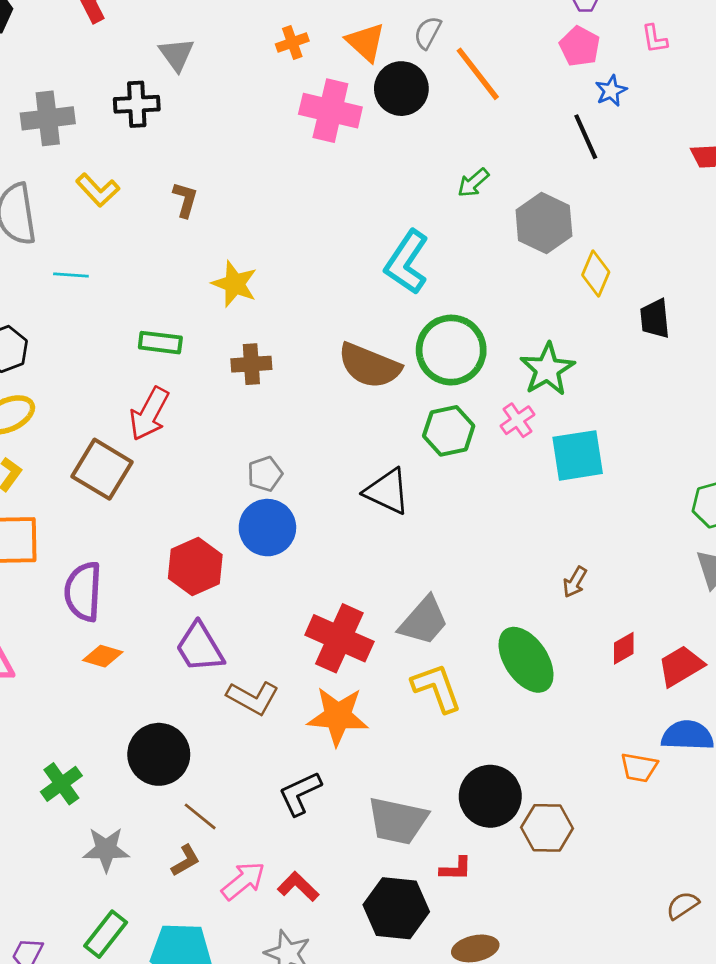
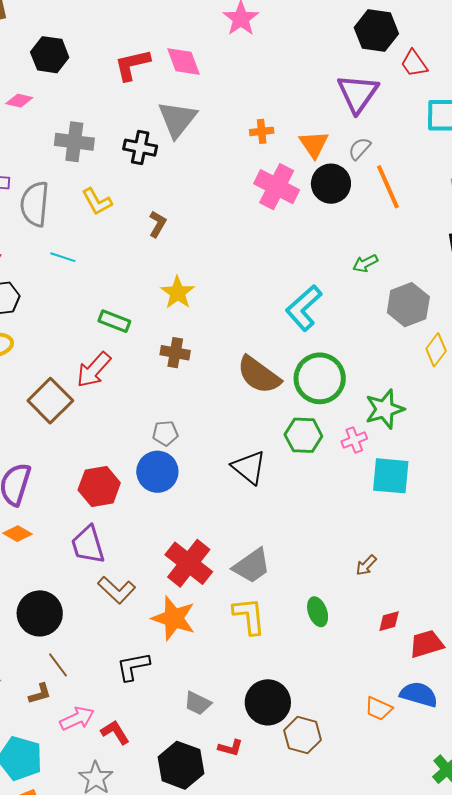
gray triangle: (177, 54) -> (177, 119), size x1.5
green ellipse: (526, 660) -> (318, 612), size x0.6
gray trapezoid: (398, 821) -> (198, 703), size x0.6

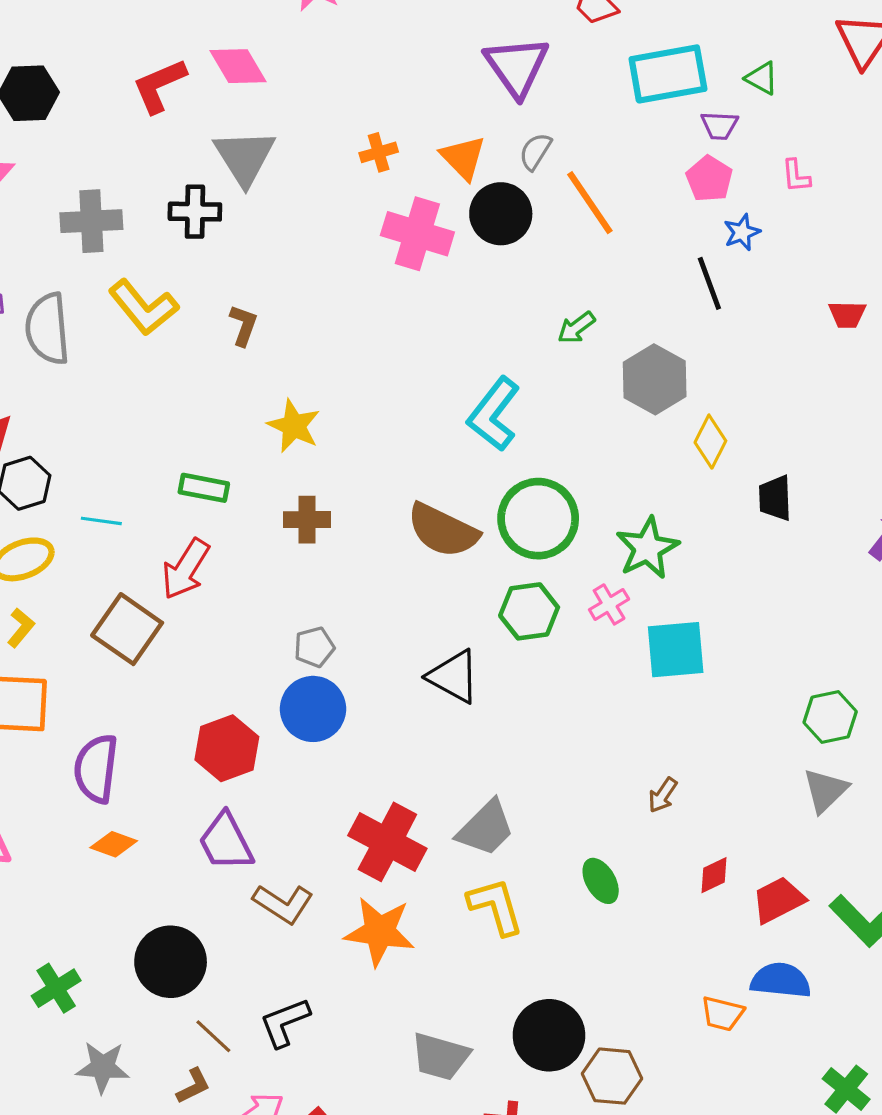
yellow L-shape: (97, 202) -> (143, 307), size x1.4
cyan line: (63, 257) -> (101, 521), moved
black L-shape: (133, 666) -> (285, 1022), moved
gray trapezoid: (198, 703) -> (440, 1056), size x1.4

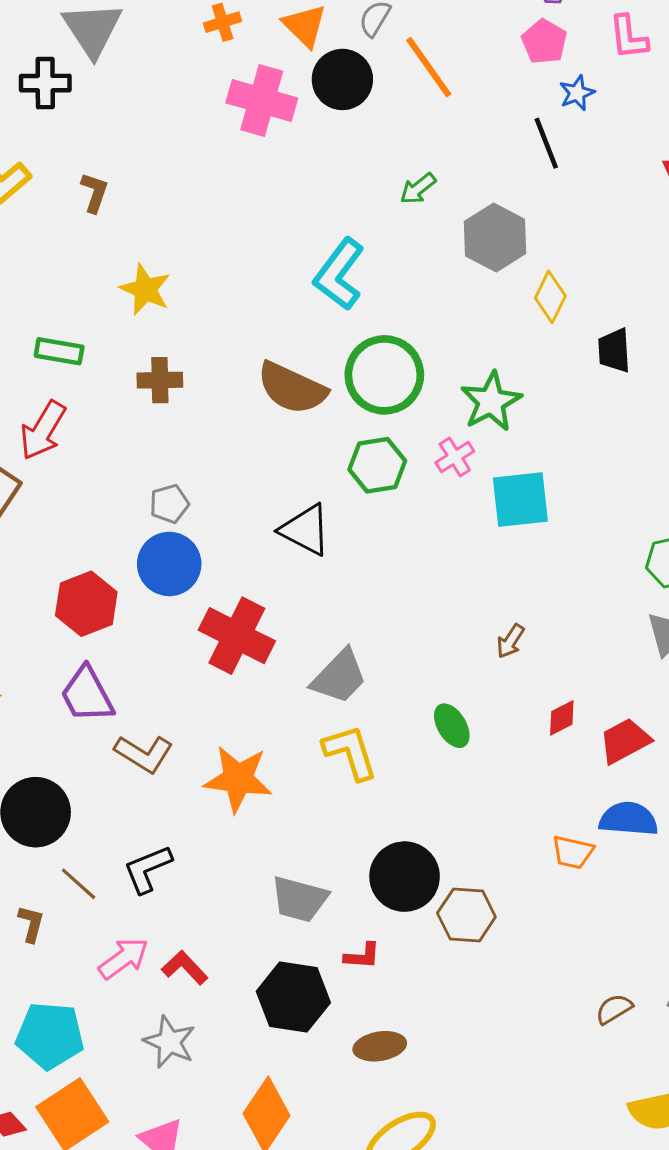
pink L-shape: (796, 176) -> (629, 37), size x1.4
red cross: (387, 842) -> (237, 636), moved
brown L-shape: (193, 1086) -> (31, 924), moved, turned -48

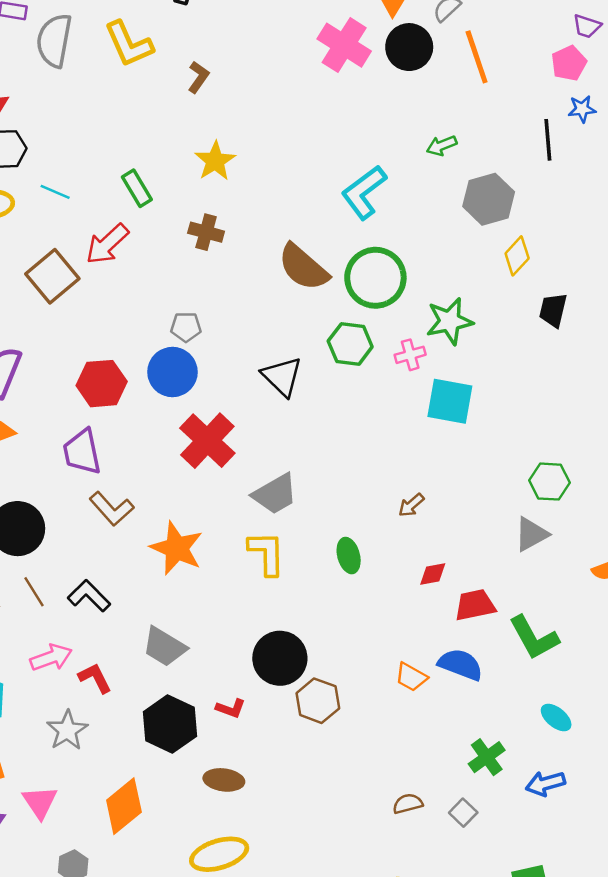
green rectangle: (59, 351) -> (137, 188), turned 33
black L-shape: (148, 869) -> (89, 596), turned 51
gray trapezoid: (299, 899) -> (164, 647), moved

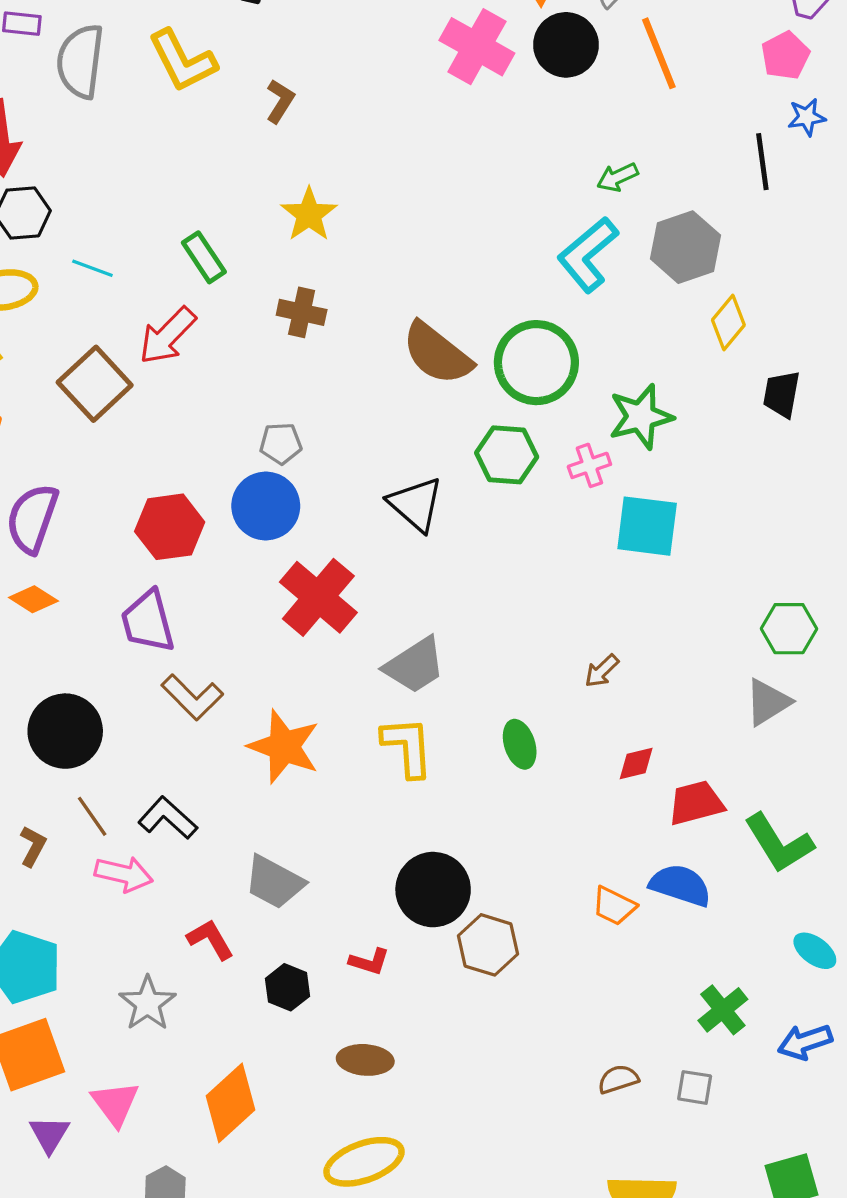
cyan L-shape: (364, 192) -> (588, 255), moved
pink arrow: (51, 658) -> (124, 874), moved, turned 36
red L-shape: (95, 678) -> (210, 939), moved
black hexagon: (170, 724) -> (288, 987), size x0.6
gray square: (463, 813) -> (695, 1087), turned -32

